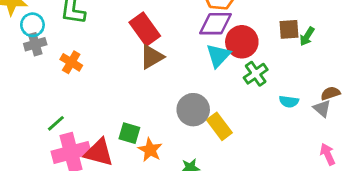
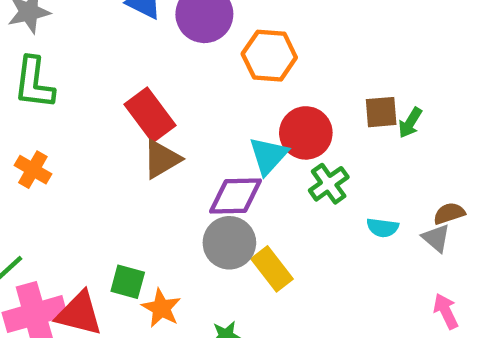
purple diamond: (216, 24) -> (235, 196), moved

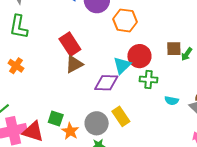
green cross: (329, 184) -> (148, 80), turned 36
gray circle: (229, 243) -> (97, 123), moved

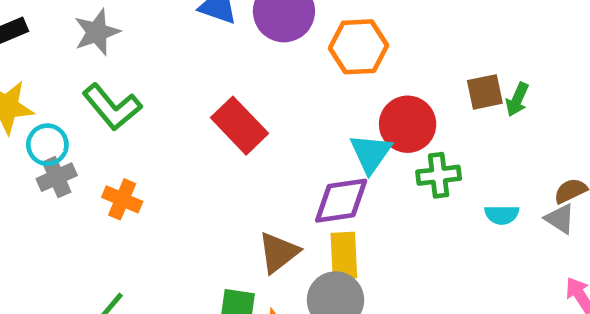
green L-shape: (19, 27) -> (112, 107), turned -40
brown triangle: (74, 64) -> (279, 252), moved
yellow rectangle: (121, 116) -> (344, 256), moved, turned 42

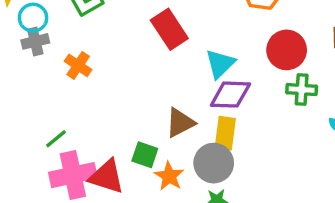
cyan triangle: (371, 153) -> (220, 64), moved

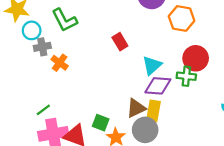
red rectangle: (169, 29) -> (120, 42), size x0.7
gray cross: (35, 41) -> (42, 47), moved
green cross: (302, 90) -> (186, 76), moved
brown triangle: (180, 123) -> (136, 108), moved

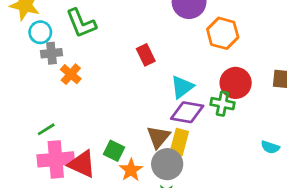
brown triangle: (136, 108) -> (158, 137), turned -30

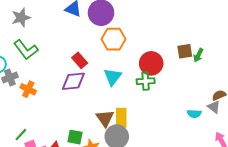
orange hexagon: (223, 33) -> (113, 39), moved
purple diamond: (187, 112) -> (73, 81), moved
cyan semicircle: (270, 147) -> (194, 114), moved

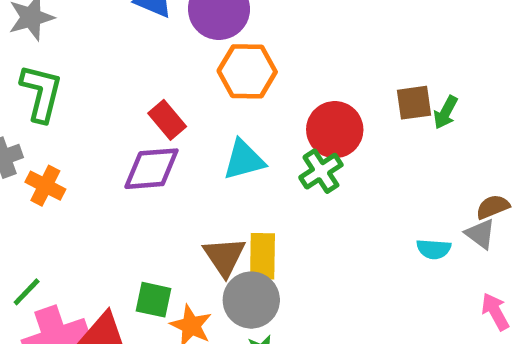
green L-shape: (26, 50) -> (41, 93), turned -130
cyan triangle: (113, 77) -> (244, 160), turned 36
green cross: (146, 81) -> (321, 171), turned -30

